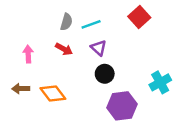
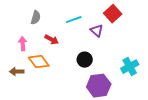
gray semicircle: (66, 22) -> (36, 18), moved
purple triangle: (98, 48) -> (97, 31), moved
orange diamond: (53, 94) -> (39, 62), moved

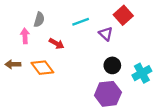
pink arrow: (23, 44) -> (25, 36), moved
black circle: (85, 60) -> (112, 65), moved
brown arrow: (17, 72) -> (13, 64), moved

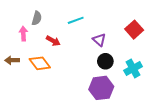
red square: (123, 15) -> (134, 30), moved
purple triangle: (106, 34) -> (99, 40), moved

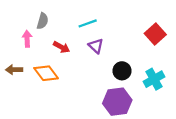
purple triangle: (99, 40) -> (96, 46), moved

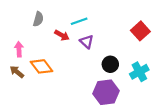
pink arrow: (27, 39) -> (19, 49), moved
red arrow: (62, 47) -> (62, 35), moved
brown arrow: (14, 70) -> (17, 72), moved, turned 40

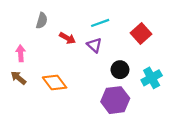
cyan line: (79, 21) -> (100, 23), moved
red square: (140, 31) -> (141, 33), moved
orange diamond: (42, 66) -> (55, 83), moved

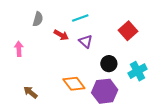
cyan line: (100, 23) -> (80, 18), moved
brown arrow: (18, 78) -> (30, 92), moved
orange diamond: (55, 83) -> (74, 84), moved

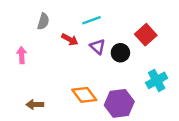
black circle: (109, 64) -> (120, 53), moved
brown arrow: (30, 92) -> (35, 105), turned -40

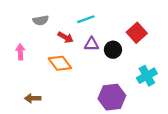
gray semicircle: (43, 21) -> (41, 20), turned 63
purple triangle: (98, 47) -> (92, 44), turned -42
orange diamond: (84, 95) -> (60, 63), moved

